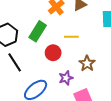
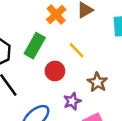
yellow line: (71, 37) -> (77, 50), turned 48

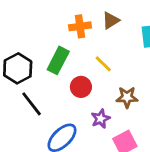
orange cross: (56, 15) -> (80, 26), turned 36
brown star: (97, 82) -> (127, 97), turned -30

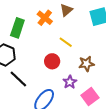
orange cross: (80, 26) -> (45, 18), turned -35
green rectangle: (58, 60) -> (17, 28), moved

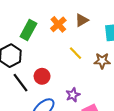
red circle: (52, 61) -> (42, 76), moved
brown star: (86, 64) -> (102, 61), moved

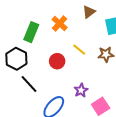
brown triangle: (82, 20) -> (89, 12), moved
red circle: (42, 76) -> (57, 61), moved

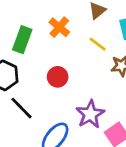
yellow line: (79, 50) -> (98, 44), moved
purple star: (81, 90) -> (90, 114), size x1.5

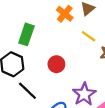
orange cross: (59, 27) -> (65, 14), moved

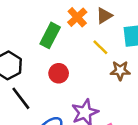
green rectangle: (26, 34) -> (50, 35), moved

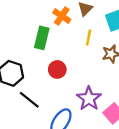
yellow line: (100, 47) -> (89, 38), turned 70

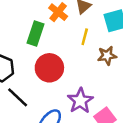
red circle: (57, 69) -> (49, 68), size x1.5

